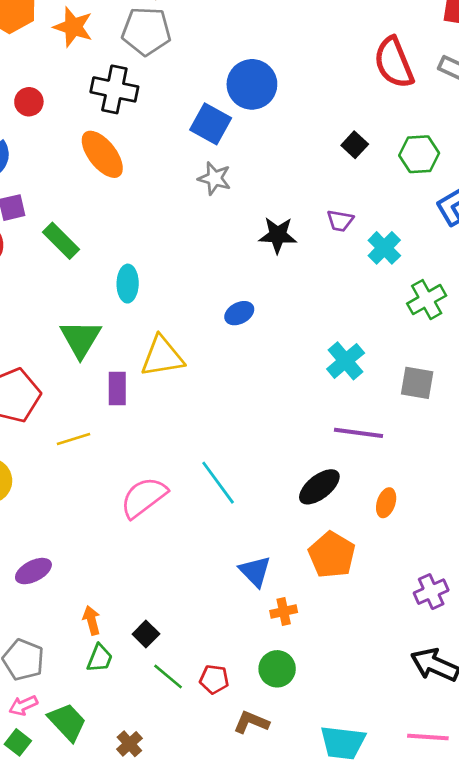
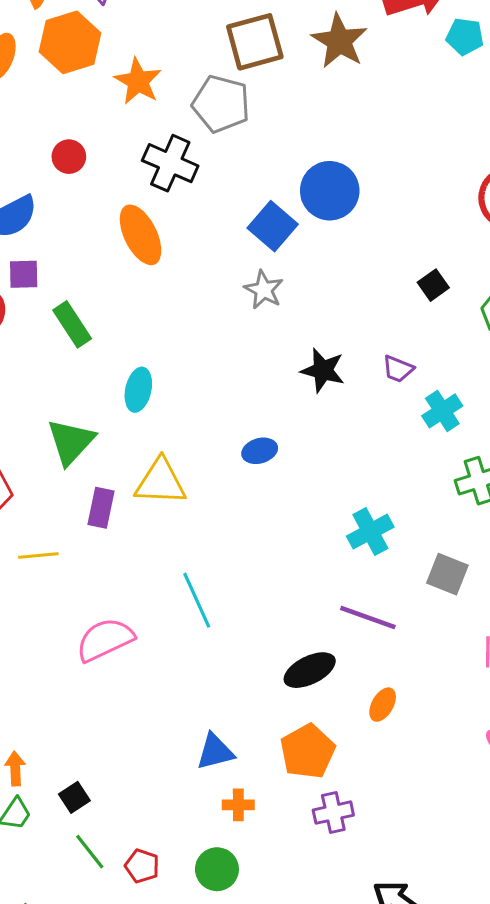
cyan line: (218, 483) -> (197, 600), moved
blue triangle: (255, 571) -> (215, 752), turned 48
purple cross: (431, 592) -> (333, 813), moved

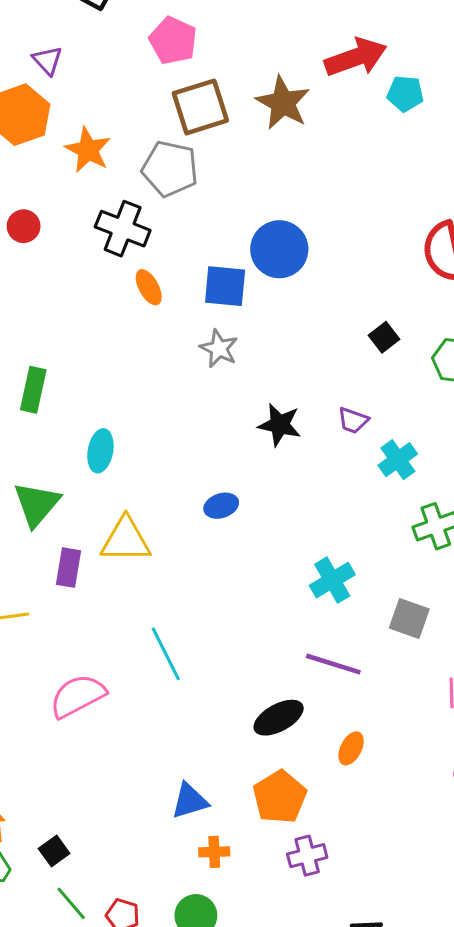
blue square: (273, 226) -> (225, 286), turned -33
orange ellipse: (141, 235) -> (149, 287), moved, size x0.6
green rectangle: (72, 324) -> (33, 390), turned 48

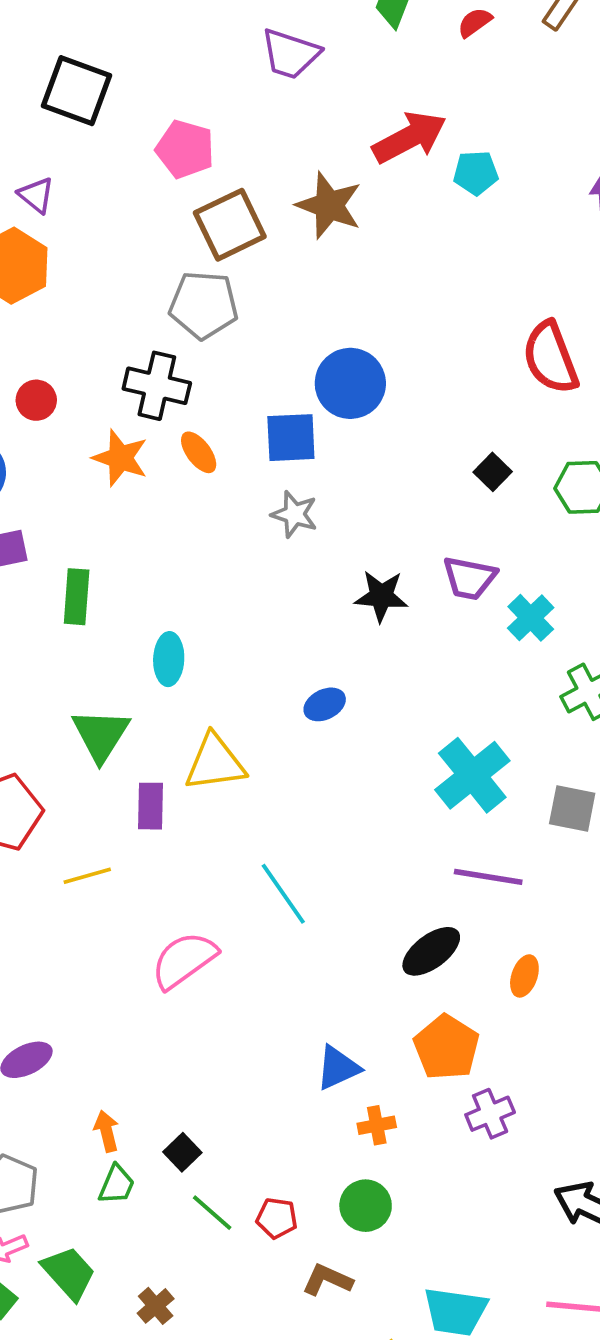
orange star: (88, 150) -> (120, 458), moved
purple trapezoid: (353, 420) -> (469, 578), size x1.4
cyan cross: (332, 580) -> (472, 775), size x1.4

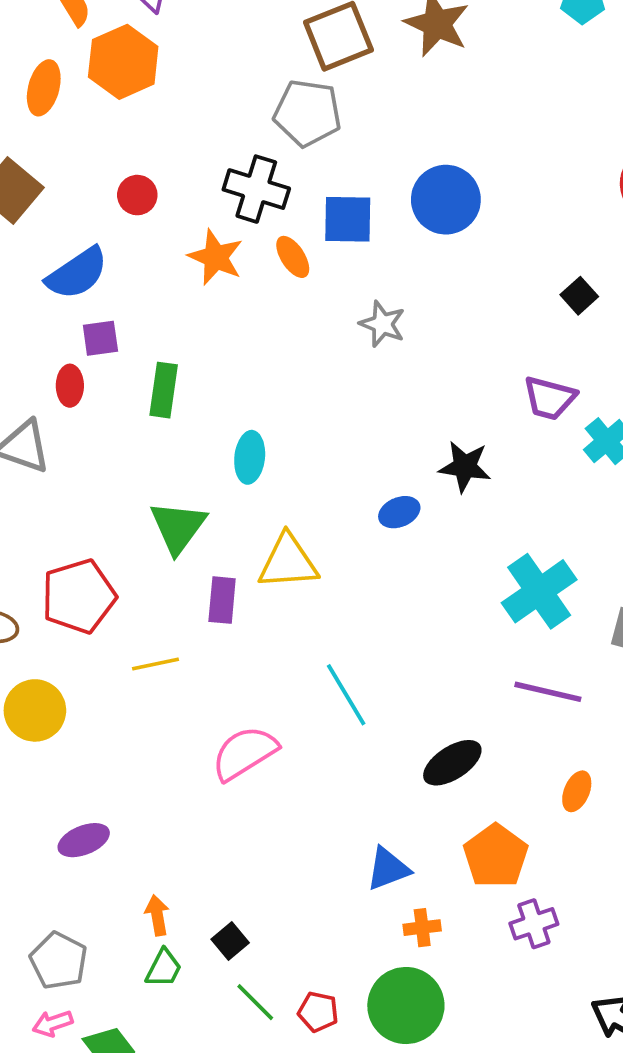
blue square: (291, 438) -> (348, 219), moved
black star: (381, 596) -> (465, 467), moved
black ellipse: (431, 951) -> (452, 763), moved
green circle: (366, 1206) -> (406, 1006), size x1.5

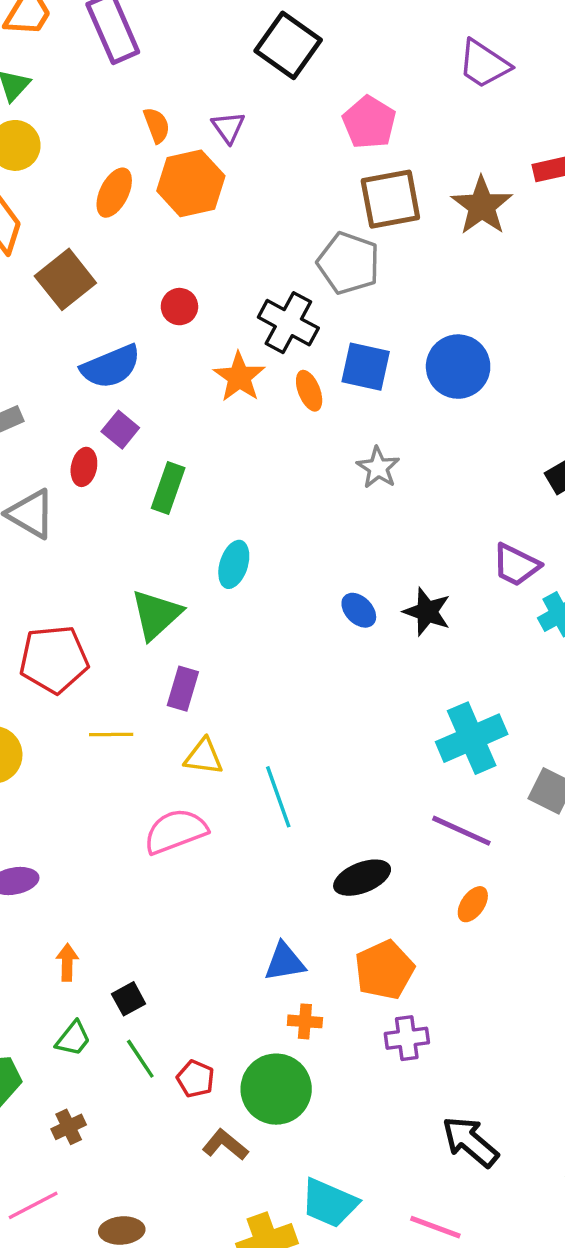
purple square: (100, 338) -> (120, 430), turned 36
blue ellipse: (399, 512) -> (359, 610), moved, turned 57
yellow triangle: (288, 562) -> (204, 757), moved, size x0.7
orange ellipse: (577, 791) -> (473, 904), moved
green trapezoid: (164, 968) -> (73, 1039), moved

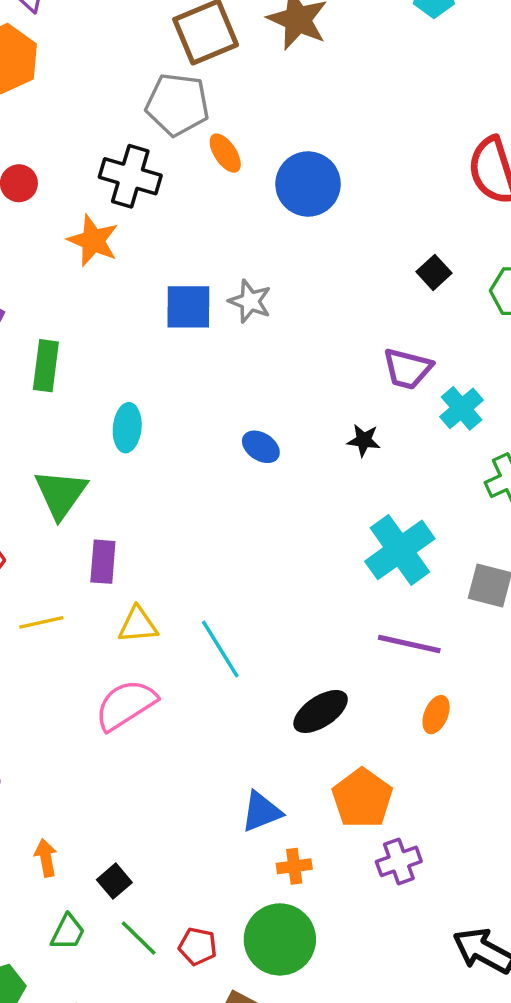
blue square: (366, 367) -> (188, 307), moved
orange ellipse: (309, 391) -> (225, 153), moved
black star: (427, 612) -> (364, 440), moved, size x0.7

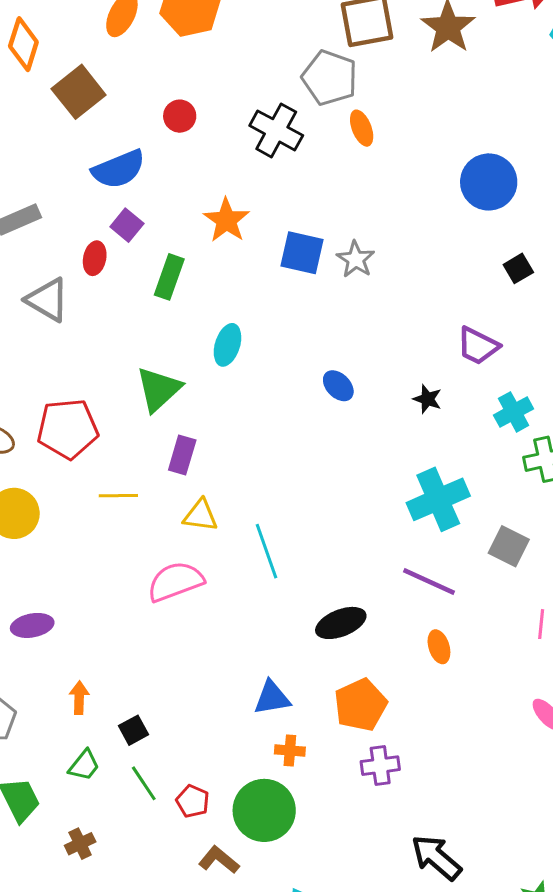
blue circle: (308, 184) -> (489, 182), moved
orange star: (93, 241) -> (226, 220), moved
cyan cross: (462, 408) -> (514, 412), moved
orange ellipse: (436, 715) -> (439, 647), turned -52

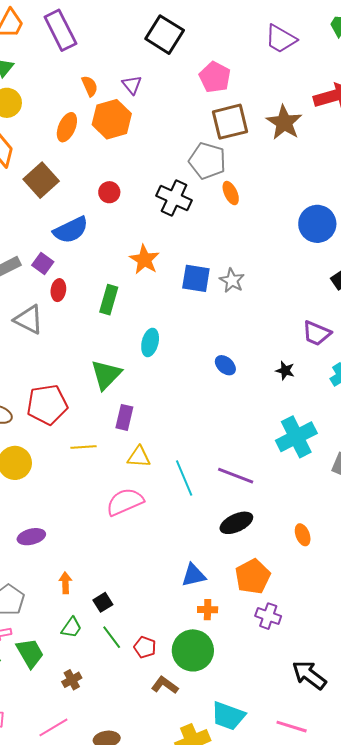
purple square: (127, 225) -> (43, 264), moved
purple line: (429, 581) -> (236, 476), moved
purple cross: (380, 766) -> (268, 616), turned 30

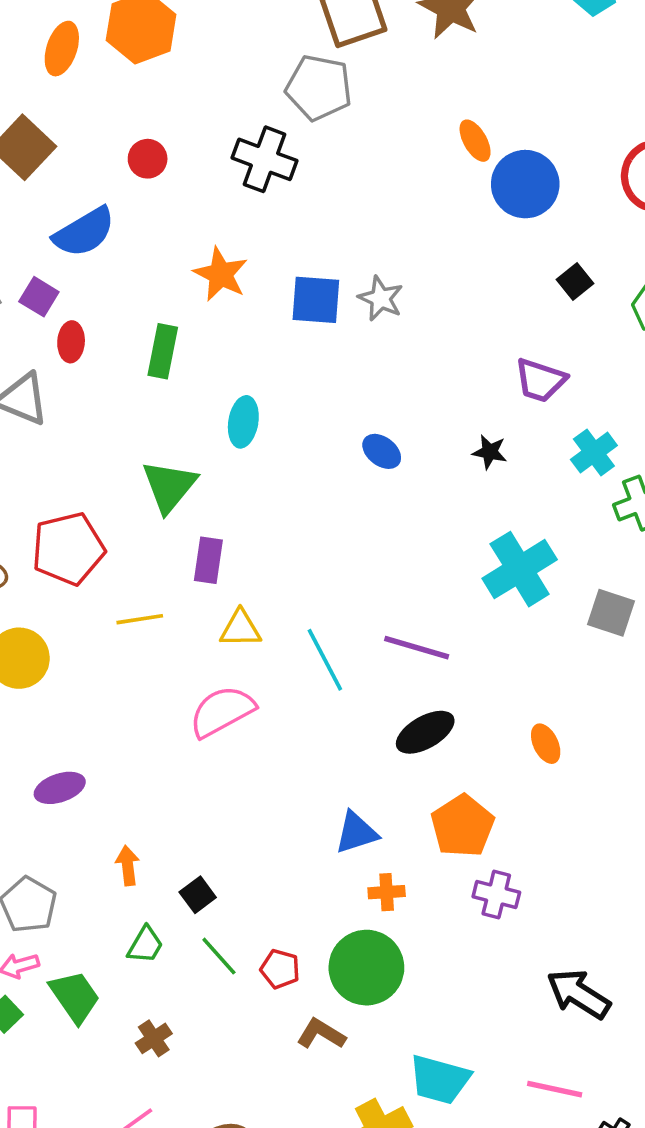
orange ellipse: (231, 193) -> (475, 141), moved

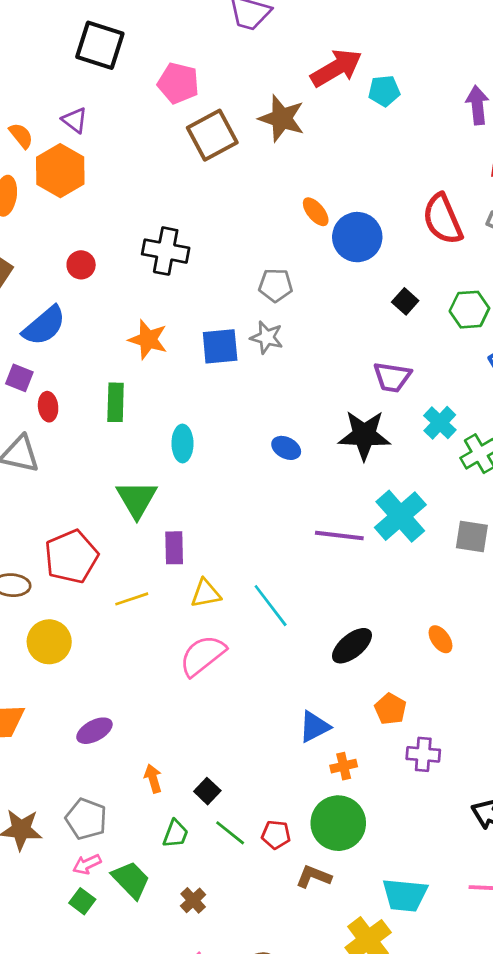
gray pentagon: (319, 88) -> (276, 285), moved, size x0.7
black star: (490, 452) -> (364, 435), size x2.0
purple line: (417, 648) -> (339, 535), moved
orange pentagon: (462, 826) -> (390, 709), size x0.7

